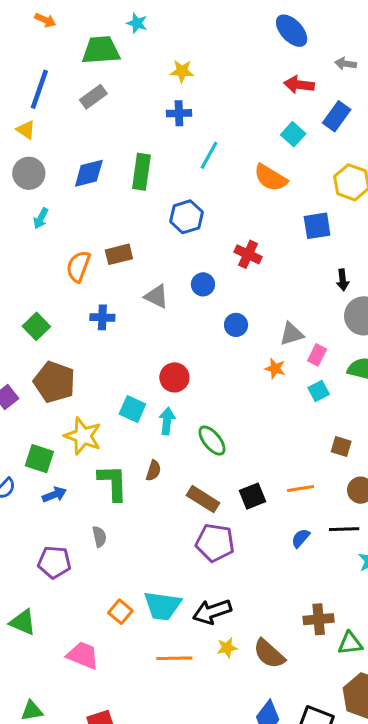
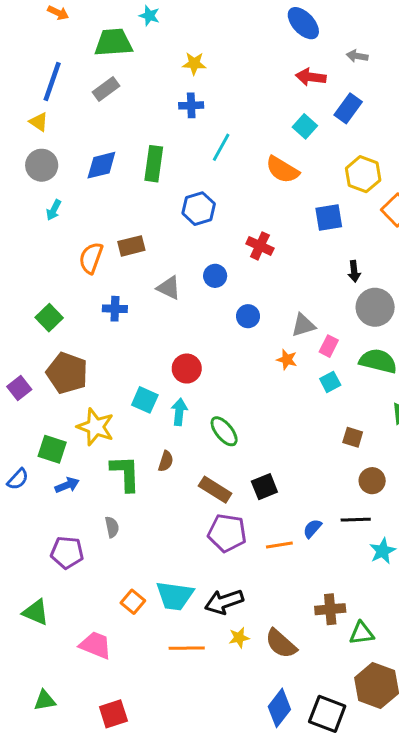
orange line: (301, 489) -> (279, 545), moved

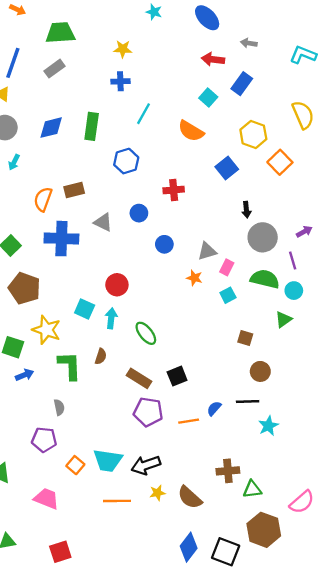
cyan star: (149, 16) -> (154, 12), moved
blue square: (329, 218) -> (227, 168), turned -30
red cross: (260, 246) -> (174, 190), turned -30
blue cross: (115, 309) -> (61, 239), size x1.8
purple pentagon: (67, 552) -> (44, 440), moved

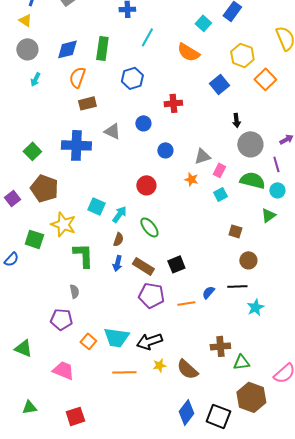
orange semicircle: (43, 199) -> (77, 77), moved
red circle: (117, 285) -> (146, 185), moved
cyan arrow: (111, 318) -> (119, 214), turned 30
brown semicircle: (101, 356) -> (118, 239), moved
blue arrow: (24, 375) -> (117, 263), moved, turned 126

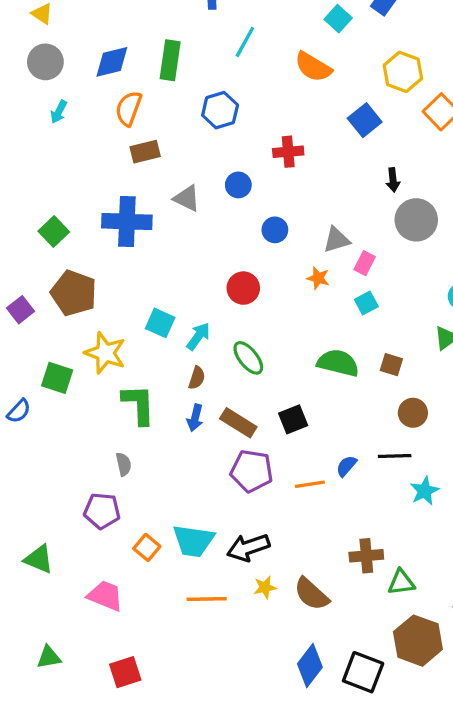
green semicircle: (252, 180) -> (338, 363), moved

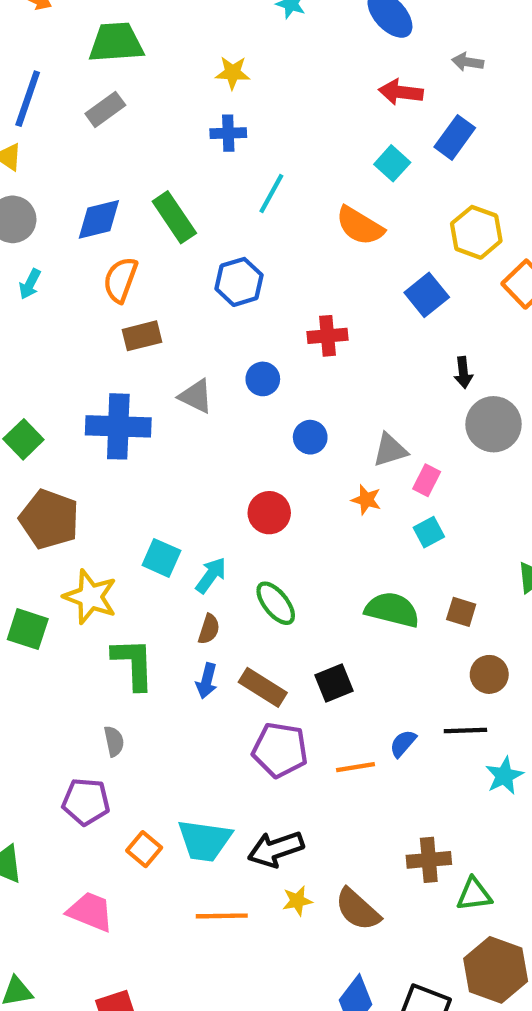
green rectangle: (170, 60) -> (174, 217), turned -42

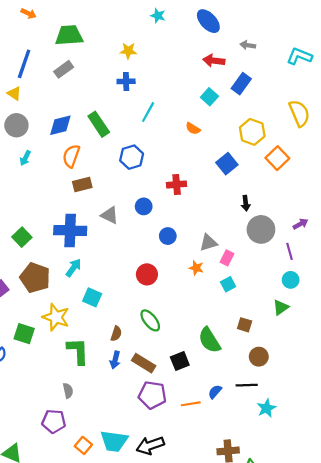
orange semicircle: (360, 226) -> (193, 129), size x0.6
cyan arrow: (211, 575) -> (73, 268), moved
green semicircle: (392, 610) -> (209, 340), moved, turned -136

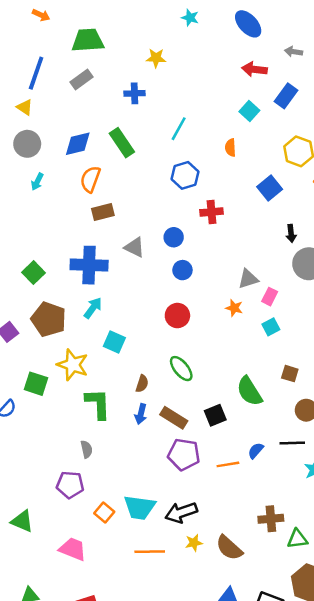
blue cross: (126, 81) -> (135, 93), moved
orange semicircle: (193, 129) -> (230, 148), turned 56
blue hexagon: (132, 157) -> (185, 175), moved
blue circle: (168, 236) -> (182, 270), moved

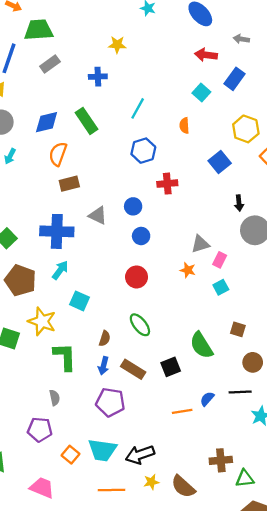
green trapezoid: (88, 40) -> (39, 30), moved
purple pentagon: (184, 454) -> (110, 402), moved

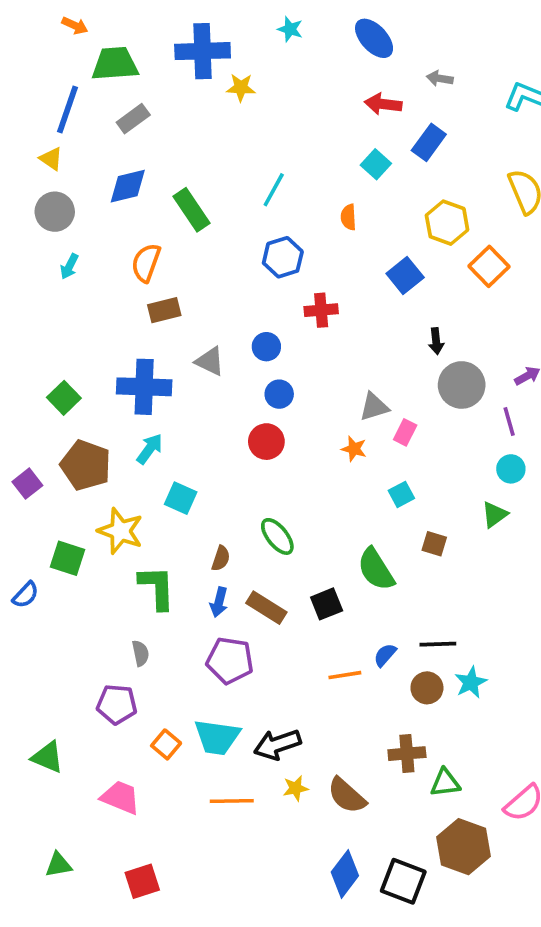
blue cross: (98, 77) -> (203, 51), moved, size x1.8
blue diamond: (47, 122) -> (128, 186), moved
red circle: (137, 277) -> (266, 442), moved
cyan square: (221, 287) -> (401, 494), moved
brown circle: (253, 362) -> (427, 688), moved

